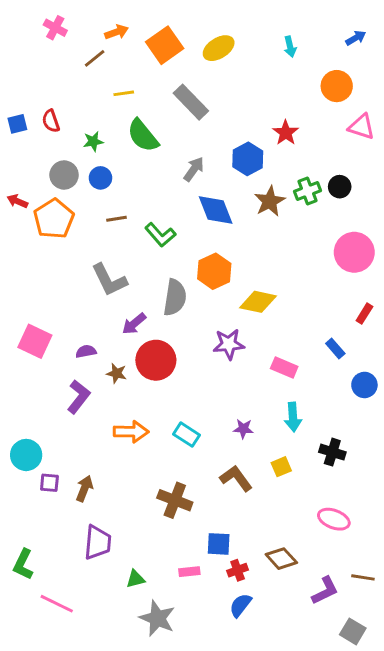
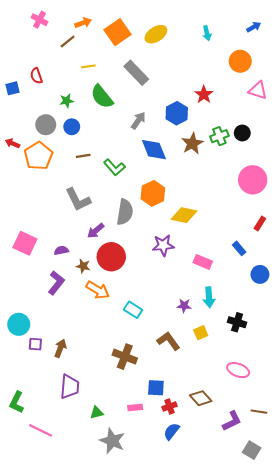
red semicircle: (51, 121) -> (36, 76), moved
purple star: (243, 429) -> (184, 306), moved
orange arrow: (131, 432) -> (98, 290), moved, turned 30

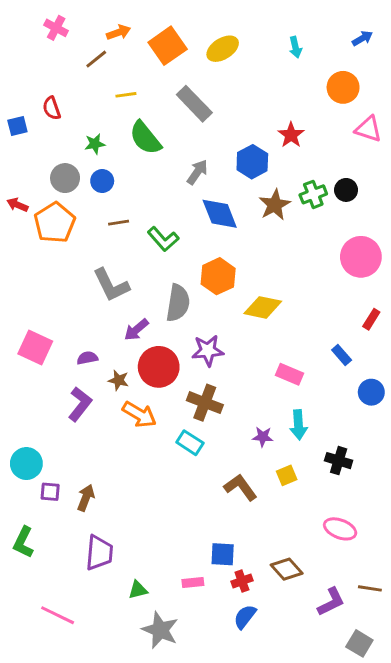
purple star: (163, 245) -> (208, 351), moved
brown cross: (125, 357) -> (205, 403), moved
green L-shape: (17, 402) -> (23, 542), moved

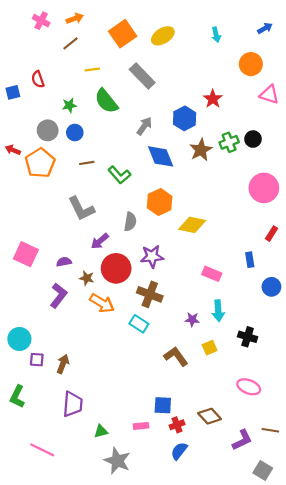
orange arrow: (119, 32) -> (75, 18), moved
gray semicircle: (178, 303) -> (130, 222), size x0.7
blue rectangle: (342, 355) -> (250, 260), turned 32

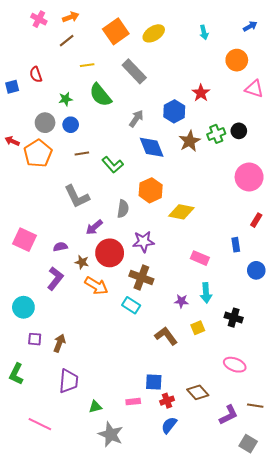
cyan circle: (19, 339) -> (23, 307), moved

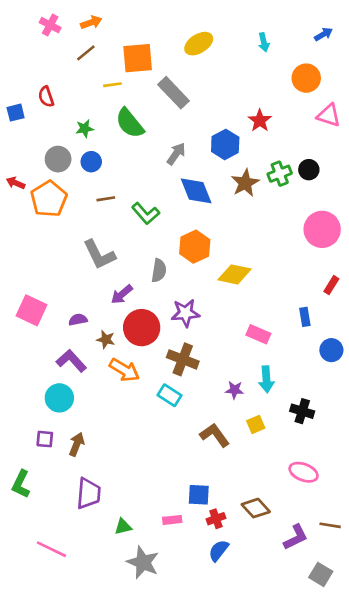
orange square: (116, 31) -> (138, 58), moved, turned 30
purple L-shape: (55, 279) -> (71, 361), turned -80
cyan circle: (23, 307) -> (59, 398), moved

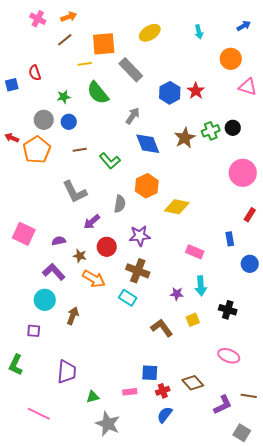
blue hexagon: (225, 144) -> (170, 93), moved
red circle: (142, 328) -> (107, 247), size x0.7
brown arrow: (77, 444) -> (73, 316), moved

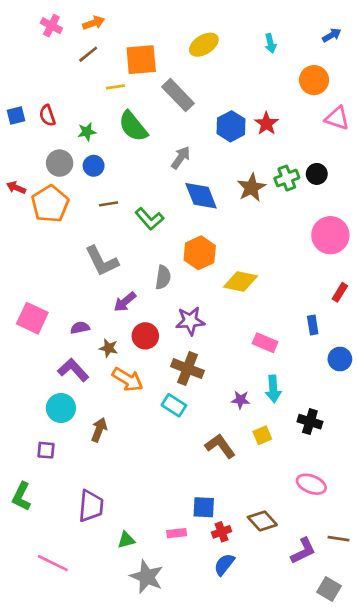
red semicircle: (35, 73) -> (47, 115), moved

